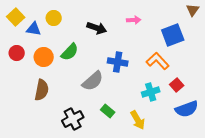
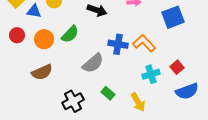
orange L-shape: (158, 61) -> (144, 43), moved
brown semicircle: (42, 90) -> (42, 72), turned 55

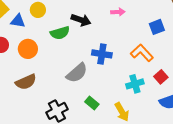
blue square: (173, 17) -> (157, 27), size x0.7
green semicircle: (70, 34) -> (60, 33), moved, turned 30
orange L-shape: (144, 43) -> (142, 53), moved

